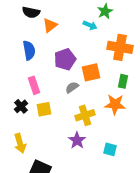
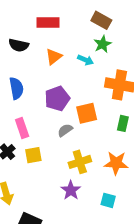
orange triangle: (50, 25) -> (54, 57), moved
orange star: (115, 104) -> (116, 163), moved

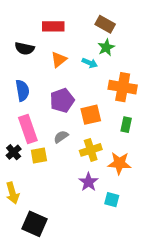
pink rectangle: (22, 128) -> (28, 129), size x1.4
gray semicircle: (65, 130) -> (61, 137), moved
yellow cross: (80, 162) -> (91, 150), moved
purple star: (71, 190) -> (89, 182), moved

